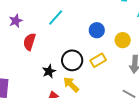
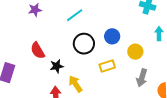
red semicircle: (29, 42) -> (38, 50), moved, turned -60
black circle: (72, 60) -> (84, 44), moved

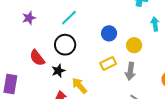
black circle: (84, 44) -> (65, 45), moved
gray arrow: (142, 78) -> (130, 71), moved

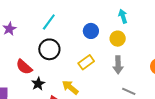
cyan arrow: (155, 24) -> (123, 16), moved
yellow rectangle: (108, 63) -> (86, 62), moved
black star: (58, 71) -> (38, 84), moved

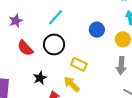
yellow rectangle: (86, 62) -> (79, 64), moved, turned 56
red semicircle: (24, 67) -> (25, 48), moved

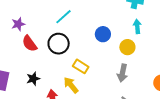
purple star: (16, 21) -> (18, 24), moved
black star: (40, 78) -> (33, 79), moved

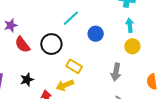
cyan line: (64, 17) -> (71, 18), moved
yellow circle: (127, 47) -> (132, 46), moved
yellow arrow: (71, 85) -> (65, 85), turned -72

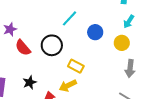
cyan arrow: (130, 25) -> (129, 22), turned -136
yellow circle: (132, 46) -> (122, 43), moved
gray arrow: (116, 72) -> (130, 69), moved

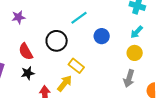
yellow circle: (122, 43) -> (135, 53), moved
red semicircle: (23, 48) -> (26, 52), moved
yellow arrow: (68, 86) -> (65, 83), turned 144

